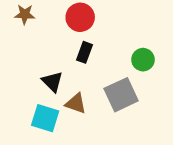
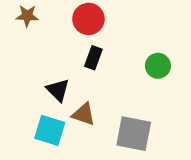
gray square: (121, 95) -> (134, 134), moved, turned 36

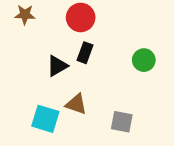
black triangle: (58, 90) -> (57, 66), moved, turned 45
gray square: (134, 134) -> (122, 122), size x0.7

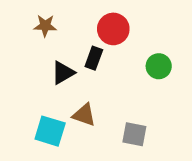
brown star: (25, 15) -> (45, 26), moved
red circle: (81, 17) -> (113, 29), moved

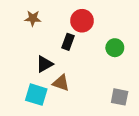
black triangle: (63, 73) -> (44, 64), moved
gray square: (134, 134) -> (120, 97), moved

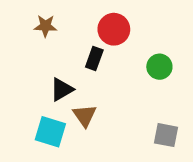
brown triangle: (61, 83) -> (85, 116), turned 36

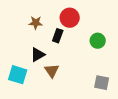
brown star: (45, 26) -> (36, 23), moved
cyan square: (50, 132) -> (18, 75), moved

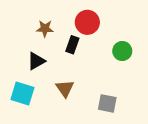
black triangle: (38, 55) -> (36, 61), moved
gray square: (102, 83) -> (107, 103), moved

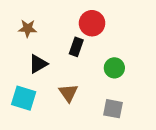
brown star: (45, 29) -> (28, 28), moved
green circle: (122, 51) -> (114, 68), moved

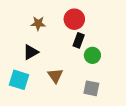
brown star: (28, 28) -> (38, 23), moved
black rectangle: (76, 47) -> (79, 40), moved

